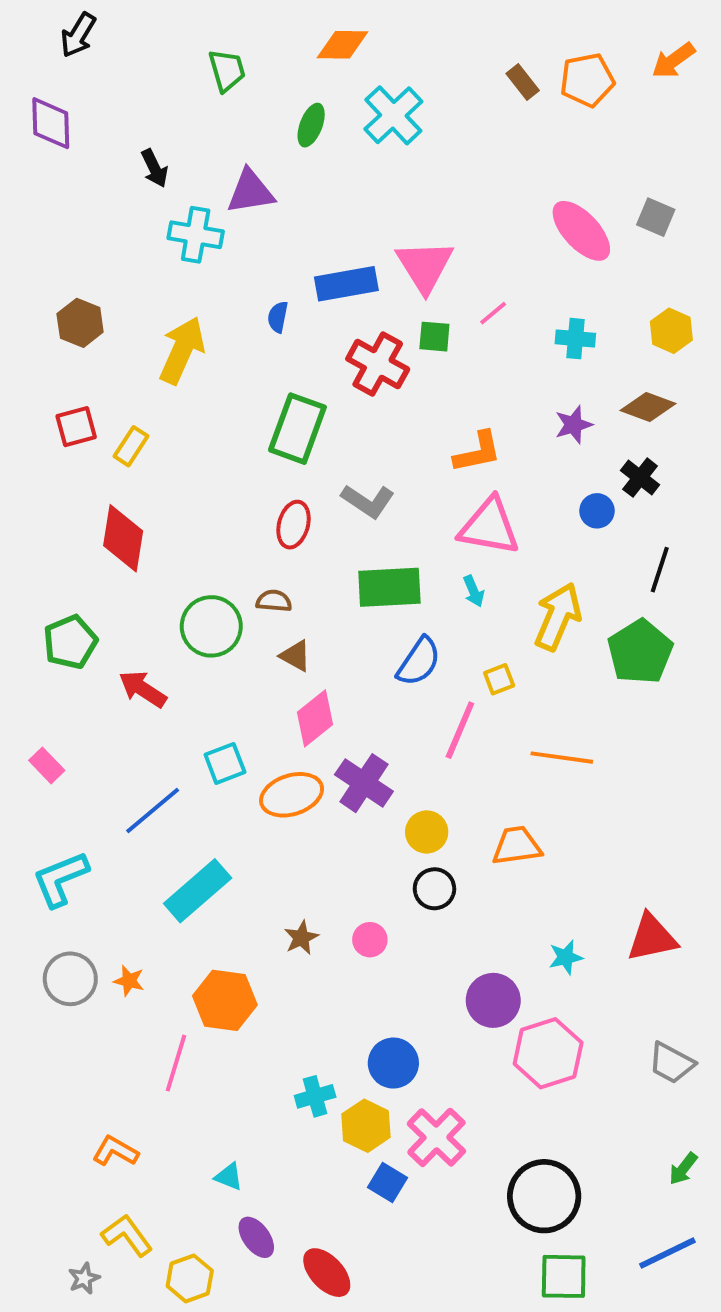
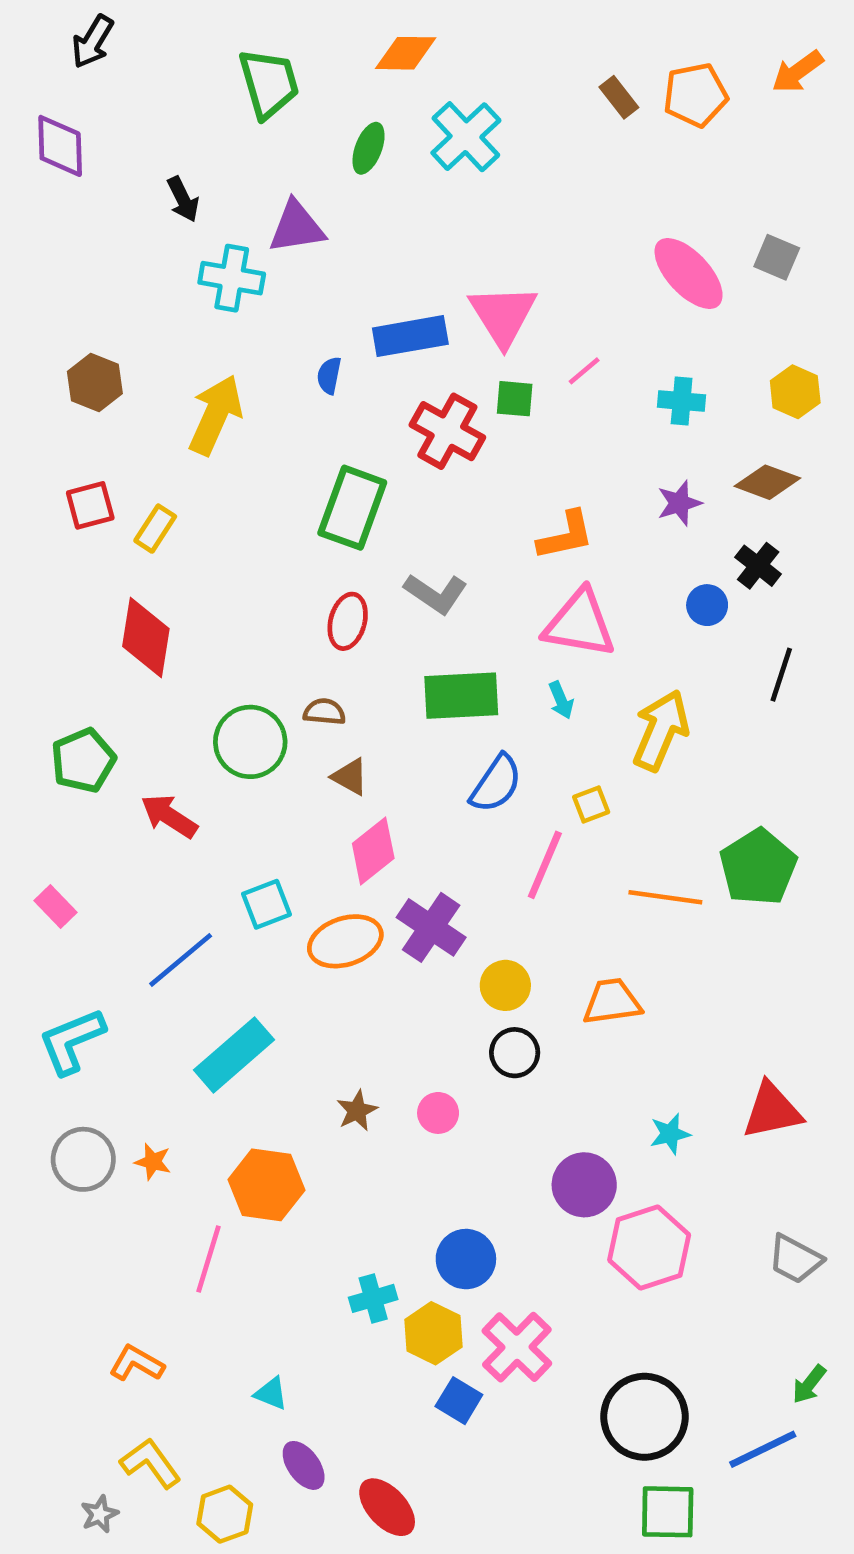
green trapezoid: (227, 70) -> (269, 83), size x1.4
green pentagon: (640, 652) -> (758, 867), moved
blue line: (667, 1253) -> (763, 1449), moved

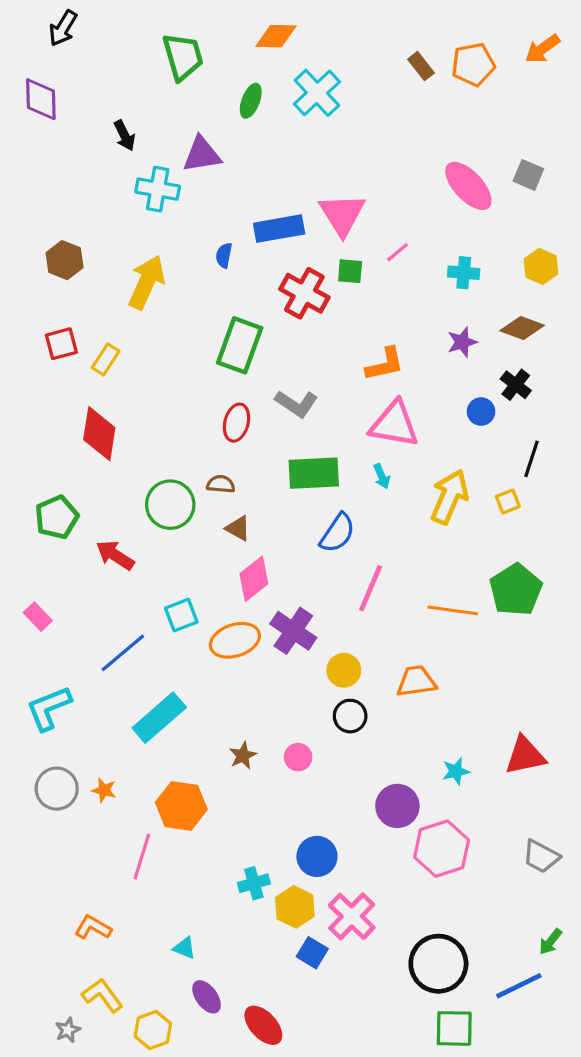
yellow square: (591, 805) -> (508, 501), moved

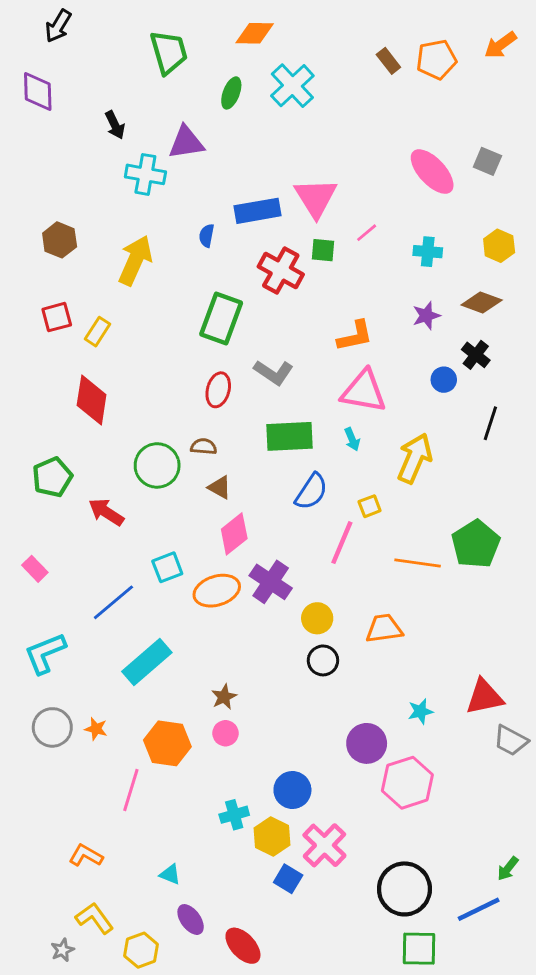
yellow square: (508, 501) -> (370, 506), moved
pink circle: (298, 757) -> (225, 733), moved
gray trapezoid: (541, 856) -> (511, 741), moved

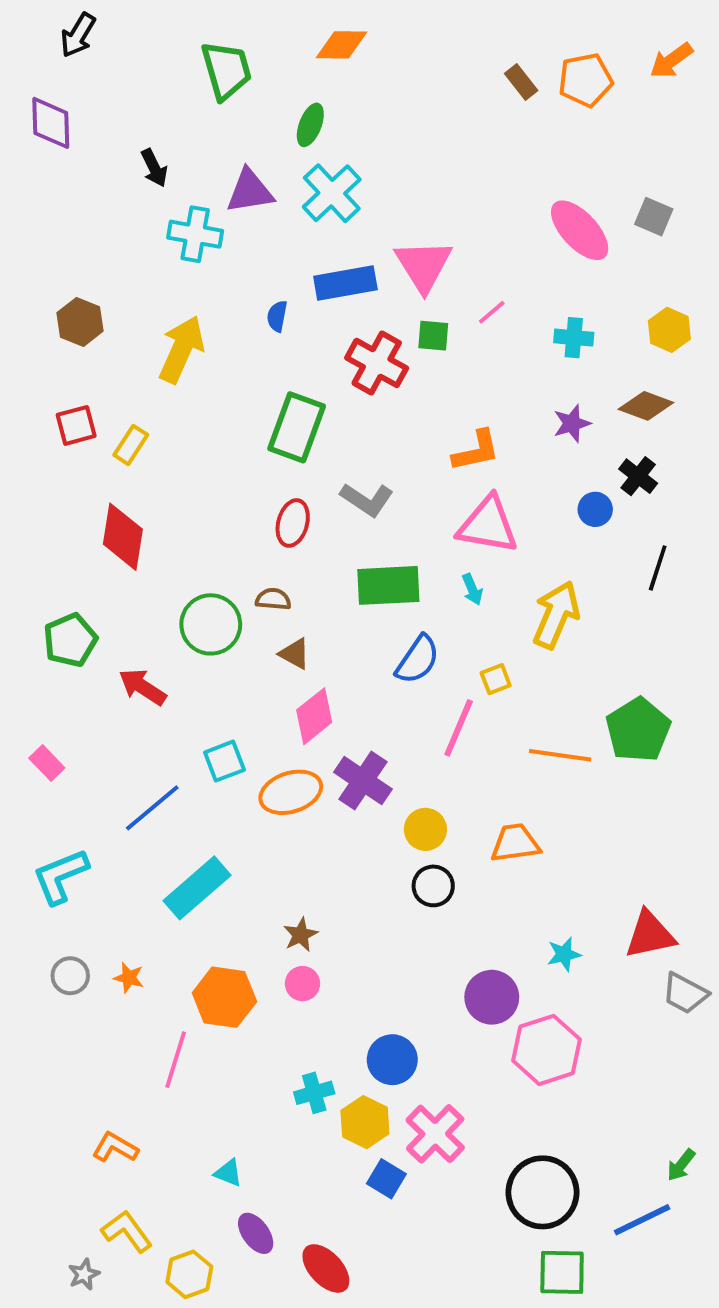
cyan cross: (292, 86) -> (332, 193), moved
gray circle: (52, 727) -> (70, 976), size x0.7

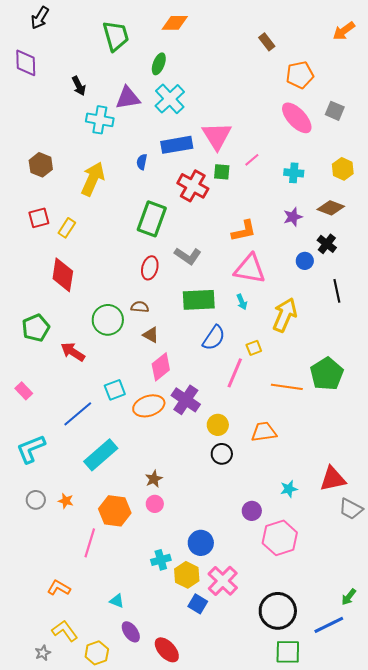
orange pentagon: (585, 80) -> (300, 75), moved
black line: (658, 568) -> (337, 291), turned -30
purple circle: (492, 997) -> (252, 511), size x0.7

